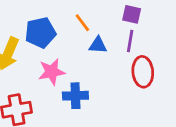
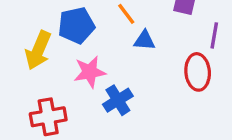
purple line: (130, 41) -> (214, 35), moved
blue cross: (75, 96) -> (118, 100), turned -30

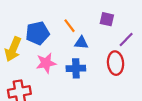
purple line: (214, 35) -> (126, 40), turned 35
blue cross: (118, 100) -> (76, 68), moved, turned 30

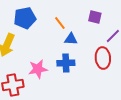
blue pentagon: (38, 33) -> (25, 18), moved
pink star: (46, 63) -> (38, 69), moved

